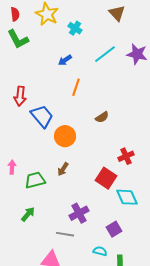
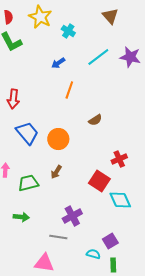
blue trapezoid: (42, 116) -> (27, 133), moved
green arrow: (28, 214) -> (21, 217), turned 56
purple square: (114, 229) -> (110, 241), moved

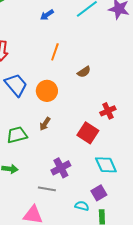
orange line: (69, 90) -> (55, 52), moved
cyan diamond: (120, 200) -> (106, 165), moved

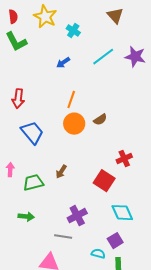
orange circle: (47, 91) -> (74, 124), moved

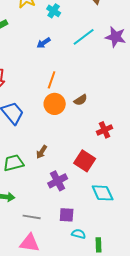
red cross: (124, 159) -> (105, 130), moved
purple cross: (77, 216) -> (58, 181), moved
gray line: (63, 237) -> (32, 217), moved
purple square: (115, 241) -> (67, 215), moved, turned 35

